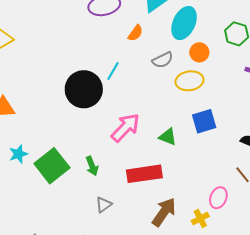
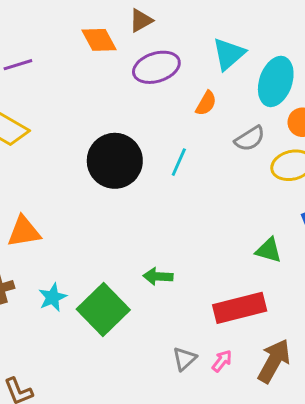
black circle: (84, 89) -> (115, 161), moved
pink arrow: (125, 128) -> (222, 361), moved, size x0.5
green arrow: (92, 166) -> (158, 276), moved, turned 120

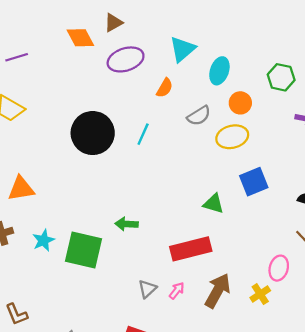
cyan ellipse: (276, 81) -> (219, 71), size x0.7
green square: (103, 309) -> (83, 250), turned -33

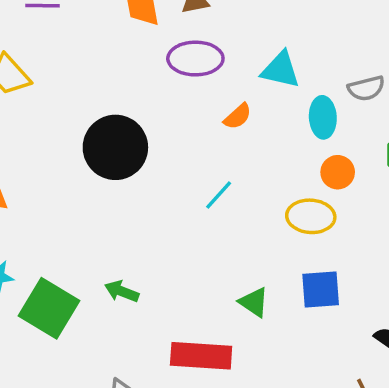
cyan triangle: (183, 49) -> (281, 70), turned 36
cyan ellipse: (219, 71) -> (323, 117), turned -40
gray semicircle: (199, 116) -> (366, 88), moved
cyan line: (143, 134) -> (219, 195), moved

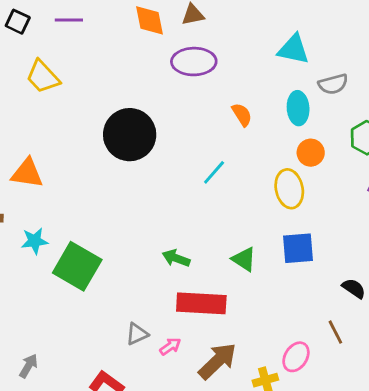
cyan triangle: (281, 70) -> (293, 49), moved
orange semicircle: (238, 116) -> (242, 115), moved, turned -80
yellow ellipse: (311, 216) -> (289, 189), turned 75
green arrow: (122, 291) -> (176, 258), moved

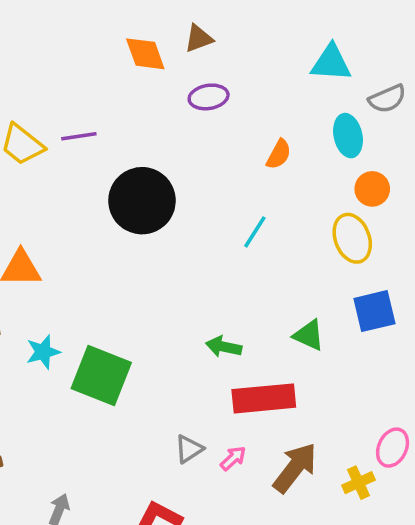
purple line: (69, 20) -> (79, 136), moved
purple ellipse: (194, 62) -> (209, 97), size x0.7
orange semicircle: (242, 115) -> (279, 154), turned 70

